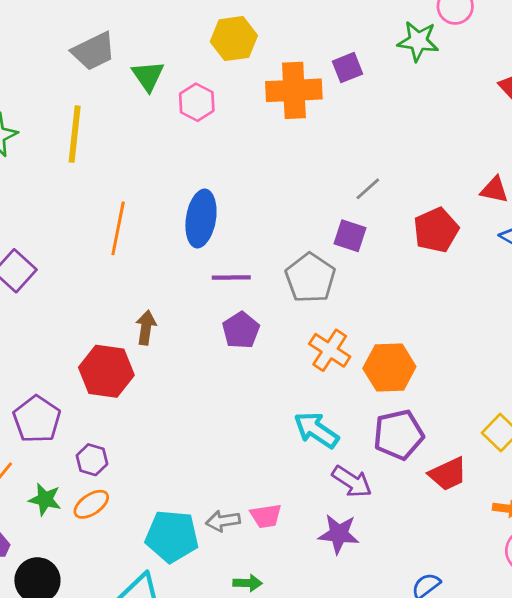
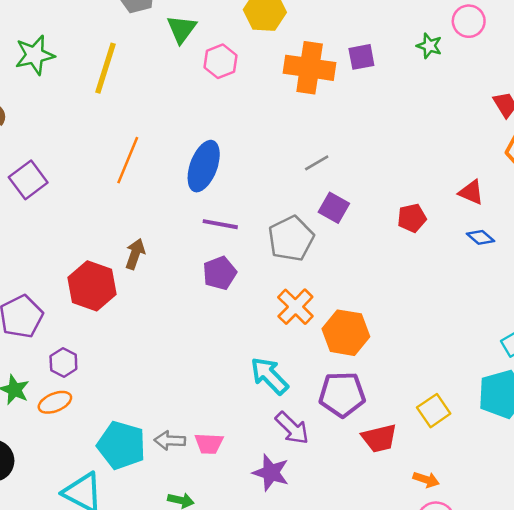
green star: (418, 41) -> (429, 46), size x0.7
gray line: (368, 189) -> (317, 163), moved
red pentagon: (436, 230) -> (412, 218), size x0.7

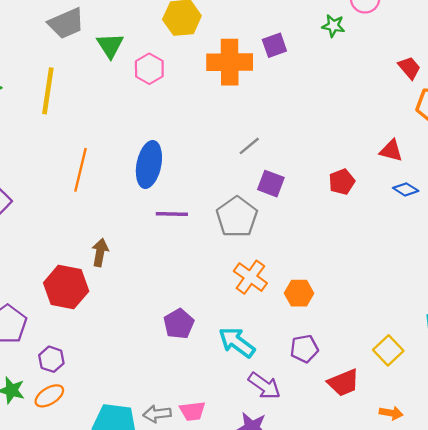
purple pentagon: (220, 273) -> (179, 324), moved
orange hexagon: (346, 333) -> (299, 293), size x0.7
purple pentagon: (342, 394) -> (304, 349), size x0.7

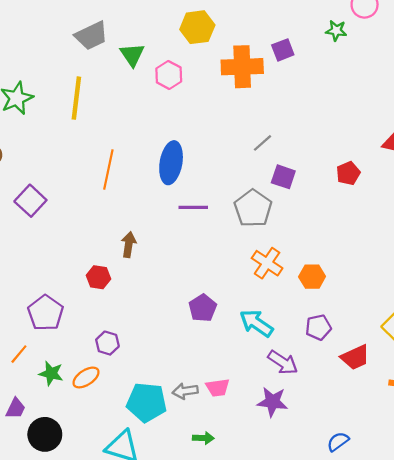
red hexagon: (66, 287) -> (98, 277), size x0.6
purple hexagon: (51, 359) -> (107, 343), moved

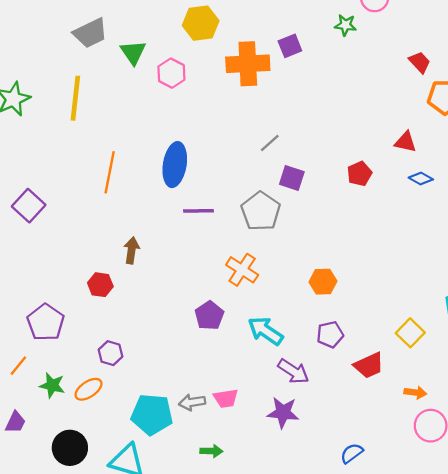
orange cross: (267, 263) -> (242, 270), moved
black circle: (45, 434) -> (70, 448), moved

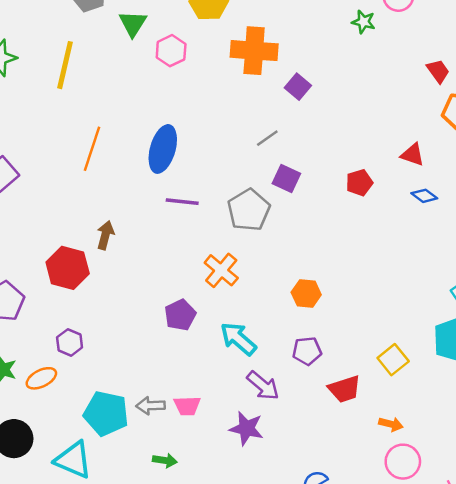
purple square: (290, 46) -> (298, 87), moved, turned -35
red hexagon: (100, 285) -> (68, 268), size x1.6

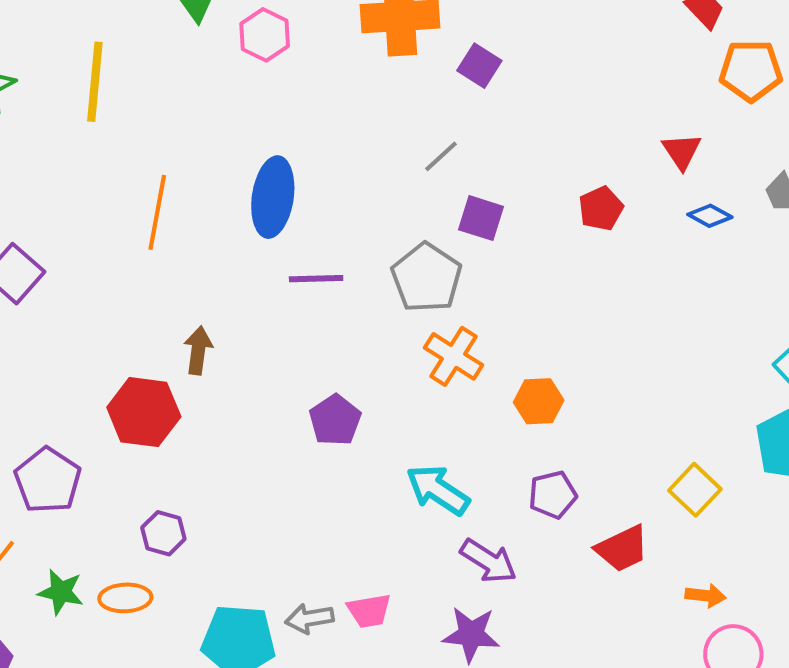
red triangle: (413, 155) -> (682, 151), turned 45
orange cross: (221, 270) -> (454, 356), moved
purple pentagon: (180, 315) -> (335, 420), moved
orange ellipse: (41, 378) -> (125, 598), turned 32

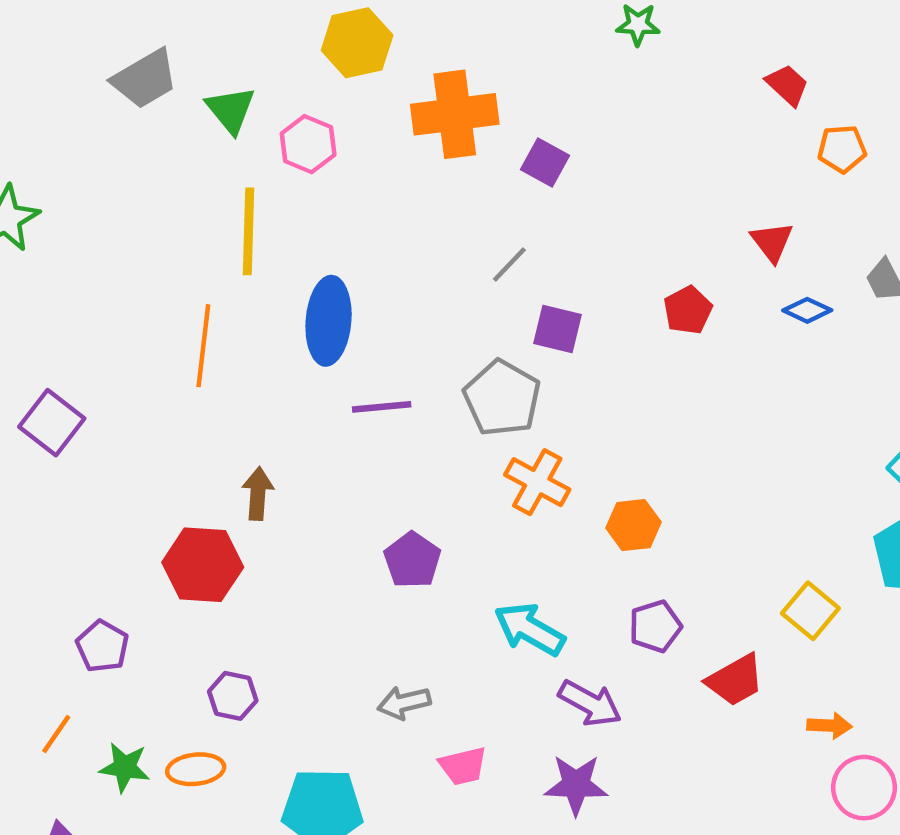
orange pentagon: (751, 71) -> (842, 149), size x0.7
yellow line: (95, 82) -> (248, 231), moved
purple pentagon: (48, 480) -> (102, 646), size x0.7
gray arrow: (309, 618) -> (404, 703), moved

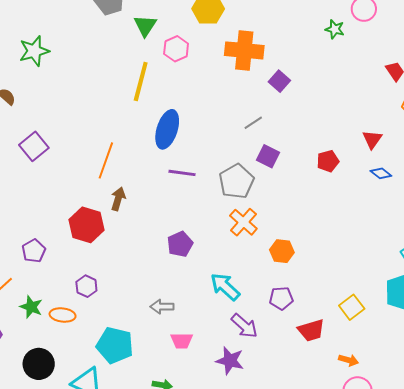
orange line: (203, 346) -> (106, 160), moved

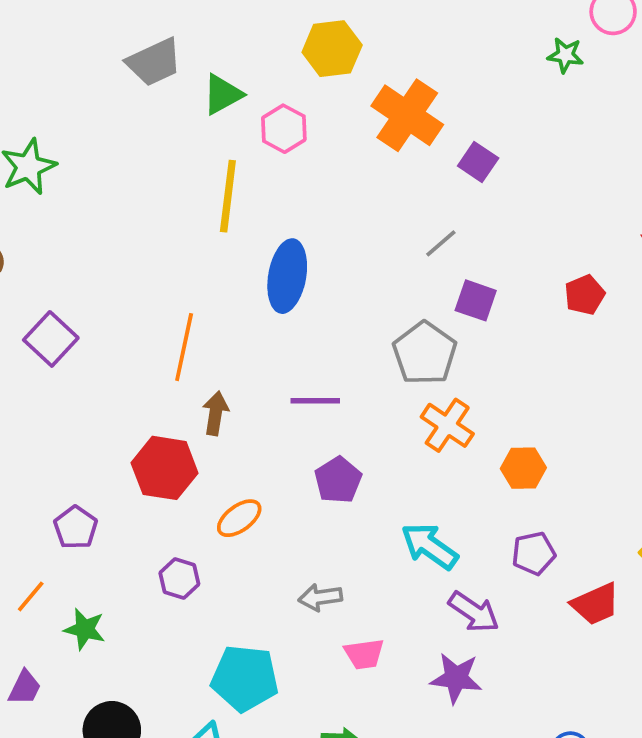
green triangle: (145, 26) -> (223, 94), turned 35
orange cross: (244, 50) -> (407, 115), turned 36
purple line: (182, 173) -> (315, 401), moved
orange ellipse: (63, 315) -> (239, 518), moved, turned -35

